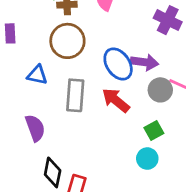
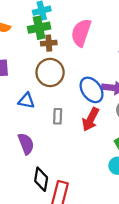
gray rectangle: (75, 95) -> (58, 116), size x0.6
red arrow: (116, 100) -> (91, 119), turned -100

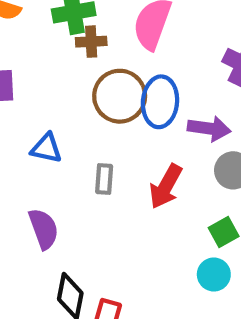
brown circle: (50, 72) -> (120, 96), moved
blue ellipse: (92, 90) -> (160, 102), moved, turned 40

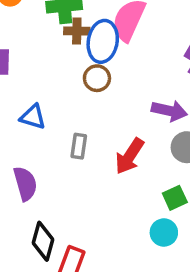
brown circle: (120, 96) -> (97, 78), size x0.6
blue ellipse: (160, 102) -> (103, 41), moved

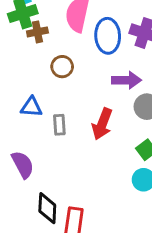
blue ellipse: (103, 41) -> (108, 36), moved
blue triangle: (33, 117) -> (31, 107), moved

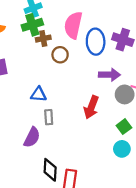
brown circle: (62, 67) -> (60, 55), moved
gray rectangle: (59, 125) -> (49, 117), moved
purple semicircle: (23, 165) -> (32, 137), turned 54

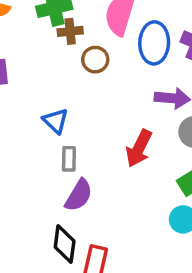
blue triangle: (39, 94) -> (56, 121), turned 35
purple semicircle: (32, 137) -> (79, 195), moved

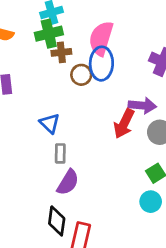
blue ellipse: (154, 43) -> (101, 64), moved
red arrow: (139, 148) -> (124, 124), moved

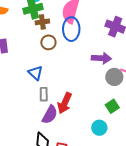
brown circle: (81, 75) -> (48, 42), moved
red arrow: (124, 124) -> (65, 103), moved
cyan circle: (151, 202) -> (99, 128), moved

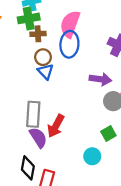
blue triangle: (35, 73) -> (46, 72), moved
gray rectangle: (44, 94) -> (33, 114), size x1.6
purple semicircle: (50, 115) -> (38, 138), turned -66

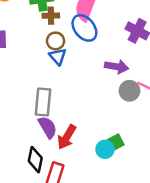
blue ellipse: (69, 44) -> (84, 28), turned -45
red arrow: (56, 126) -> (67, 137), moved
green square: (108, 134) -> (116, 142), moved

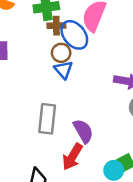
blue ellipse: (84, 28) -> (74, 35), moved
purple semicircle: (48, 127) -> (83, 131), moved

